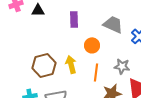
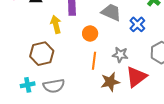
yellow arrow: (71, 64) -> (56, 24), moved

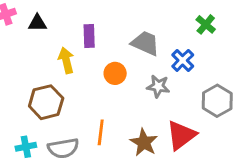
gray star: (120, 55) -> (158, 86), moved
orange line: (94, 61) -> (101, 132), moved
brown star: (110, 82) -> (144, 142), turned -30

